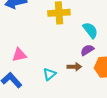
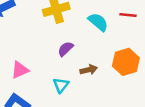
purple semicircle: (87, 50) -> (65, 49), moved

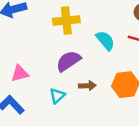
purple semicircle: (65, 49) -> (68, 61), size x1.5

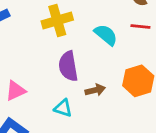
purple semicircle: (68, 61) -> (68, 66), turned -55
cyan triangle: (57, 96) -> (63, 108), turned -49

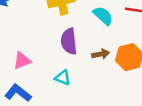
brown arrow: (95, 90) -> (101, 54), moved

